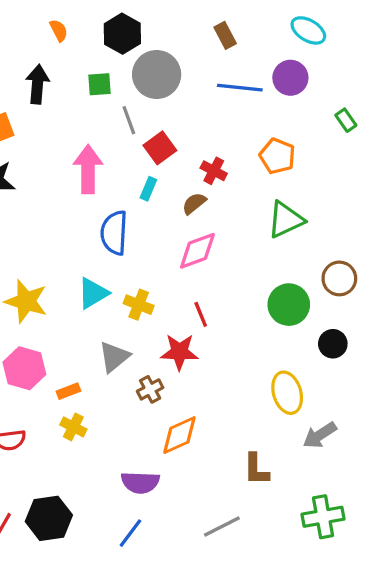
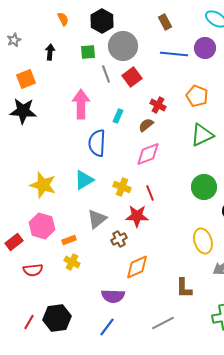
black arrow: (37, 84) -> (50, 52), size x0.7
red square: (160, 148) -> (132, 77), moved
yellow cross: (139, 305) -> (122, 187), moved

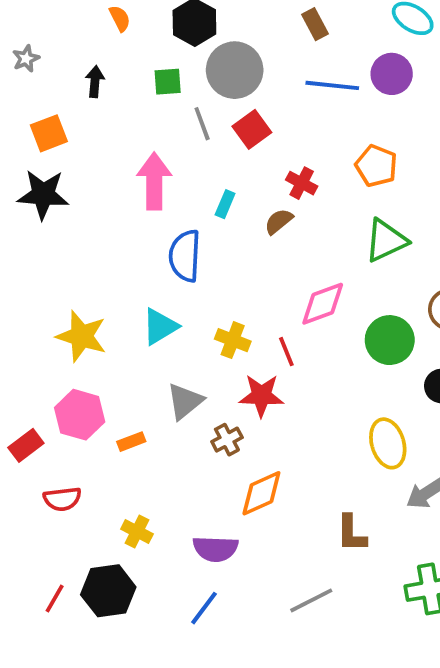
pink diamond: (148, 154) -> (323, 304), moved
yellow cross: (72, 262) -> (137, 532), moved

